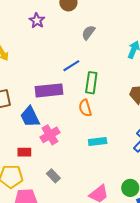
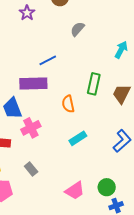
blue line: (71, 66) -> (48, 60), moved
green rectangle: (91, 83) -> (94, 84), moved
cyan rectangle: (98, 141) -> (78, 138), turned -30

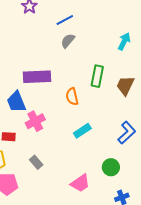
gray semicircle: (77, 29) -> (68, 41), moved
blue line: (48, 60) -> (65, 20), moved
green circle: (107, 187) -> (111, 167), moved

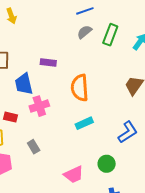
green rectangle: (97, 76) -> (110, 35), moved
purple rectangle: (37, 77) -> (48, 63), size x0.6
orange semicircle: (72, 97) -> (80, 88), size x1.5

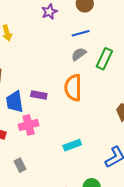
purple rectangle: (48, 63) -> (39, 95), moved
orange semicircle: (80, 88) -> (73, 88), moved

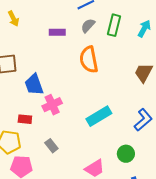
purple rectangle: (39, 95) -> (57, 32), moved
cyan rectangle: (72, 145) -> (99, 116), size x1.4

